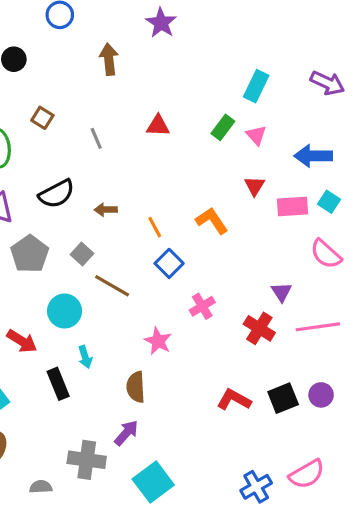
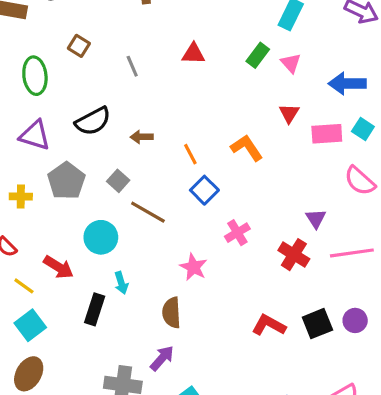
black rectangle: (58, 384) -> (95, 309), turned 40

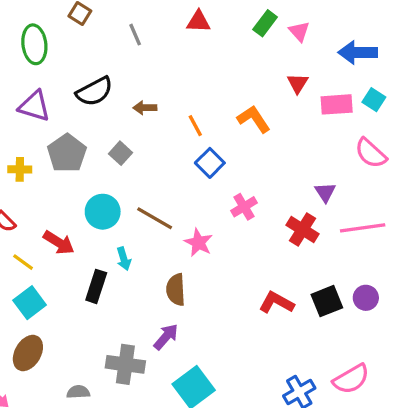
brown line: (148, 212) -> (155, 218), moved

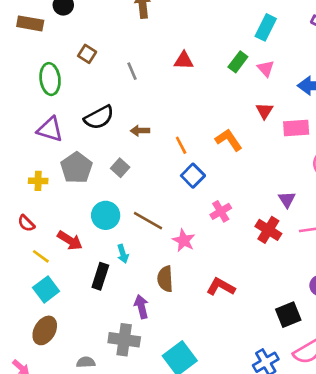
black square: (327, 301) -> (288, 315), moved
red L-shape: (276, 303) -> (221, 287), moved
purple arrow: (166, 337) -> (141, 307), moved, turned -55

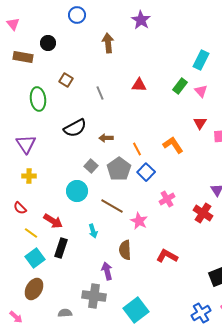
purple triangle: (50, 129) -> (26, 144), moved, turned 40
gray pentagon: (77, 168) -> (119, 169), moved
cyan circle: (106, 215) -> (77, 191), moved
black rectangle: (100, 276) -> (61, 248), moved

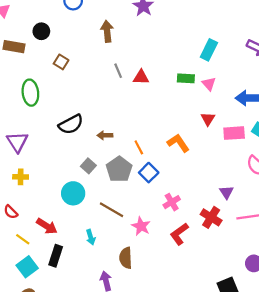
brown square: (66, 80) -> (61, 62), moved
green rectangle: (180, 86) -> (186, 78), turned 56
gray line: (100, 93) -> (118, 71), moved
red L-shape: (167, 256) -> (179, 234), moved, turned -65

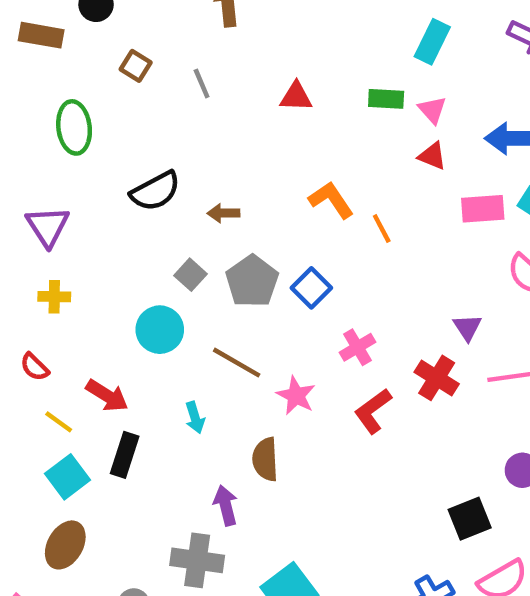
gray line: (118, 71) -> (202, 84), moved
red triangle: (208, 119) -> (432, 156), moved, turned -40
orange L-shape: (178, 143) -> (331, 200), moved
orange line: (139, 147) -> (382, 229), moved

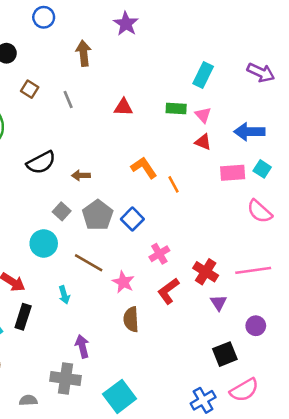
purple triangle: (467, 327) -> (218, 303), moved
brown semicircle: (265, 459) -> (131, 319), moved

